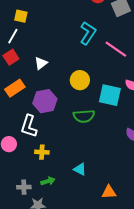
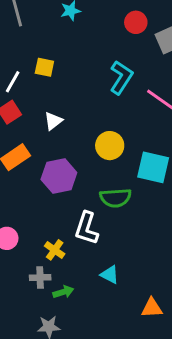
yellow square: (21, 16) -> (44, 67), moved
white L-shape: (29, 126) -> (87, 228), moved
yellow cross: (42, 152) -> (55, 250), turned 32
gray cross: (24, 187) -> (40, 278), moved

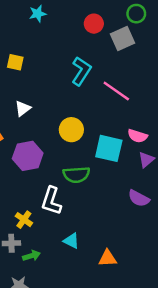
orange triangle: (152, 308) -> (108, 258), moved

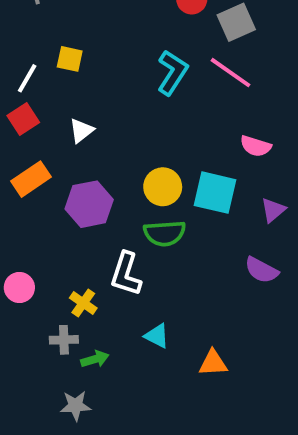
pink line: (116, 91) -> (230, 73), moved
yellow circle: (71, 130) -> (163, 187), moved
pink semicircle: (138, 136) -> (256, 146), moved

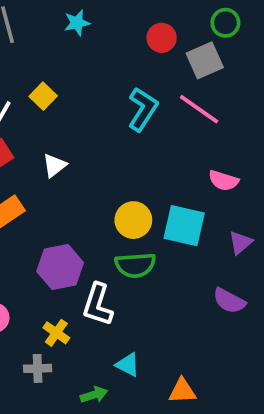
yellow square: (70, 59) -> (43, 96), turned 32
purple hexagon: (89, 204) -> (60, 267), moved
green arrow: (95, 359) -> (94, 395), moved

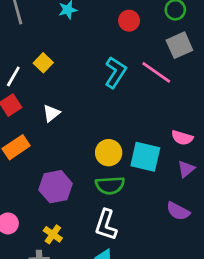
gray square: (205, 60) -> (179, 45), moved
pink semicircle: (224, 181) -> (182, 138), moved
white L-shape: (98, 305) -> (106, 225), moved

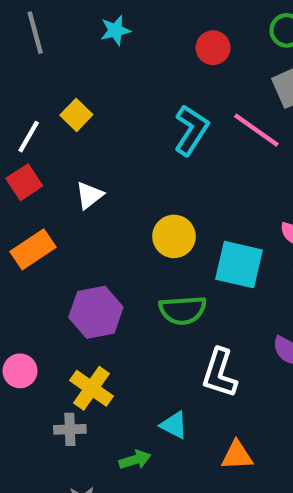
yellow circle: (109, 153) -> (174, 236), moved
white L-shape: (106, 225) -> (220, 373), moved
yellow cross: (53, 234) -> (92, 388), size x1.4

